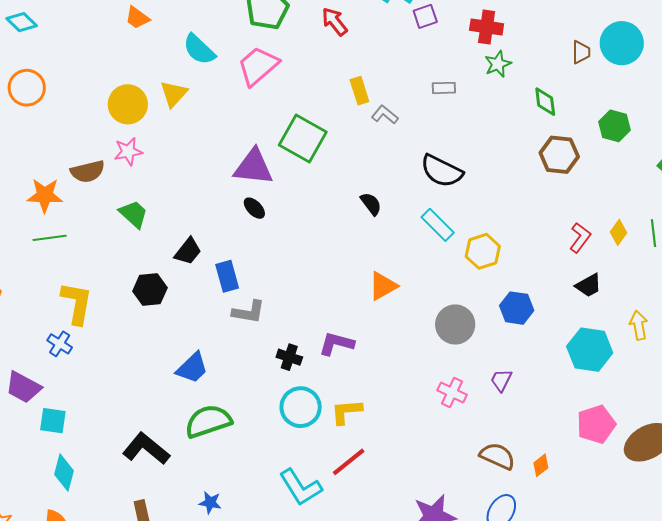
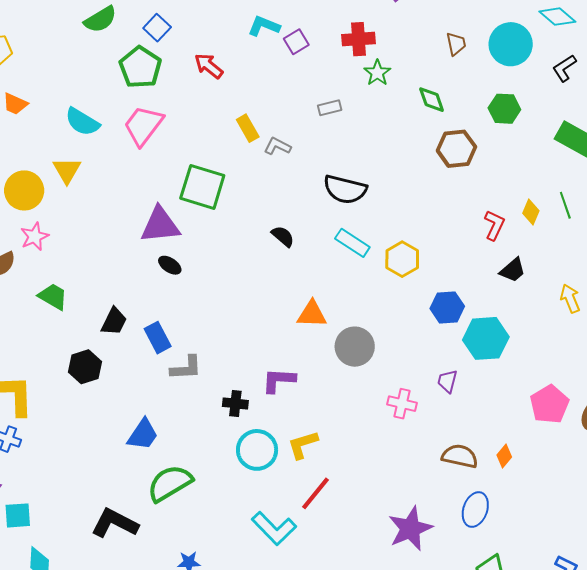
cyan circle: (622, 43) -> (511, 44), moved
orange triangle: (383, 286) -> (312, 314), turned 44
gray circle: (455, 324) -> (355, 347), moved
cyan hexagon: (590, 350) -> (486, 338), moved

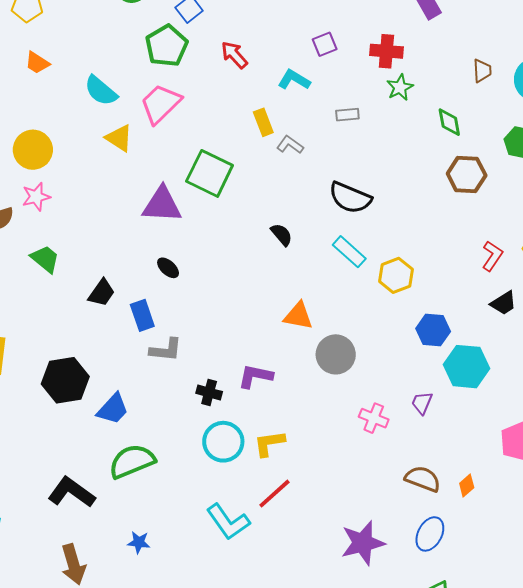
cyan L-shape: (264, 26) -> (294, 80), moved
yellow triangle: (67, 170) -> (119, 138), moved, turned -36
black ellipse: (170, 265) -> (168, 268), moved
black hexagon: (85, 367) -> (65, 380), moved, size x1.4

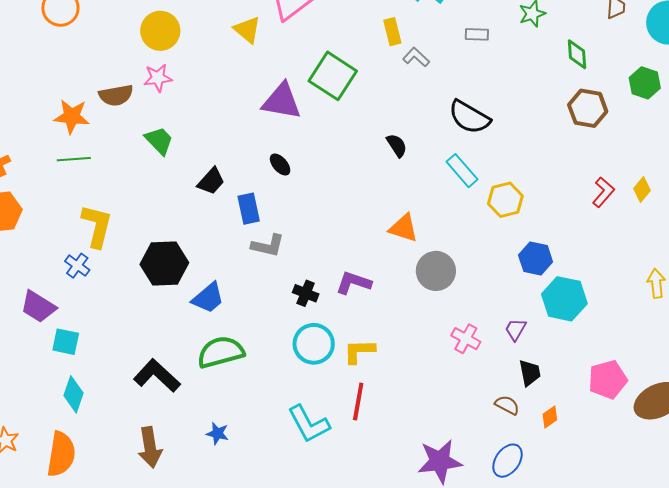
black trapezoid: (504, 303) -> (530, 373), moved, turned -76
brown semicircle: (423, 479) -> (507, 405), size x0.7
red line: (274, 494) -> (358, 402), turned -45

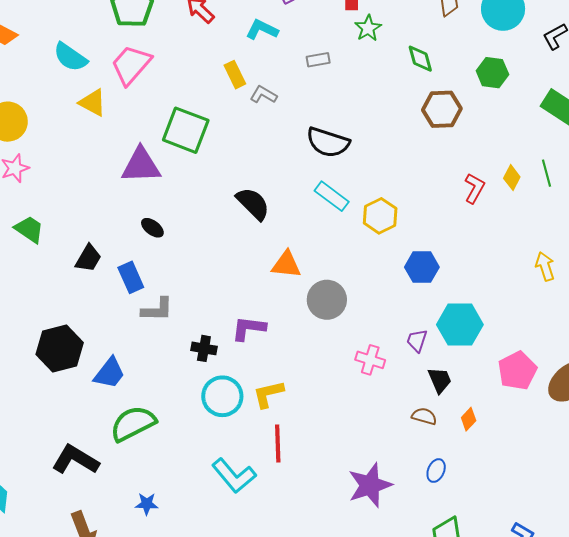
black semicircle: (397, 145) -> (253, 204), moved, size x1.5
cyan hexagon: (564, 299) -> (460, 325), moved
blue ellipse: (508, 461) -> (436, 471), size x0.7

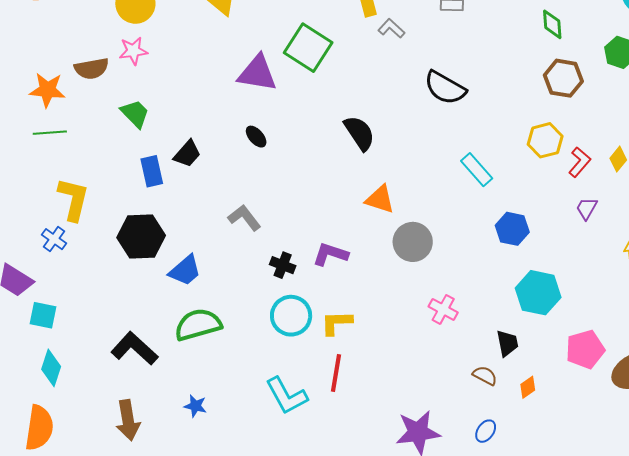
cyan rectangle: (332, 196) -> (477, 170), moved
yellow hexagon: (380, 216) -> (545, 140), moved
blue rectangle: (131, 277) -> (152, 171), moved
gray L-shape: (157, 310) -> (244, 218), turned -140
purple trapezoid: (417, 341) -> (587, 208), moved

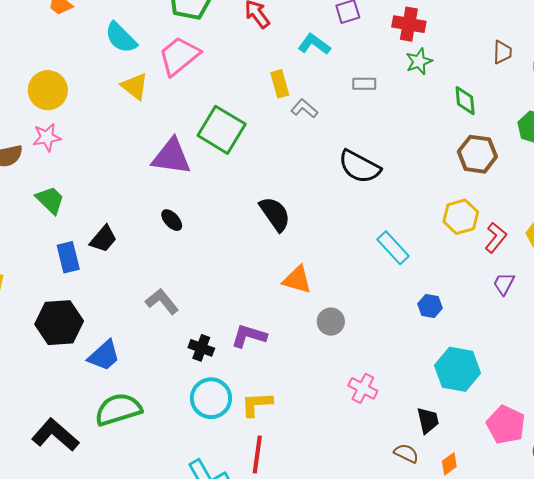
blue hexagon: (512, 229) -> (430, 306), size x0.7
gray circle: (413, 242) -> (331, 322), size x0.7
pink pentagon: (585, 349) -> (506, 425), turned -30

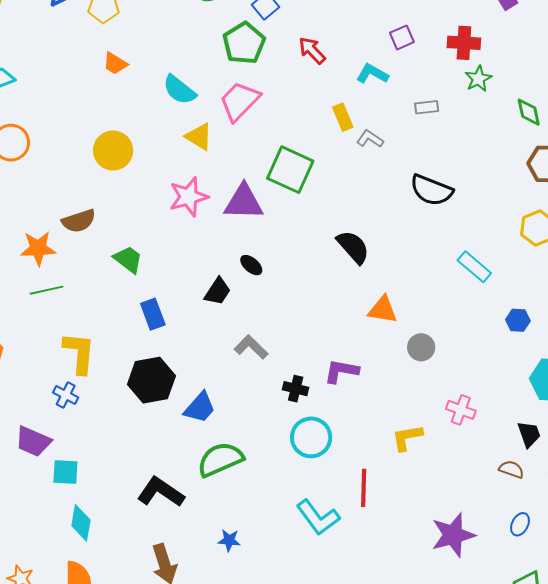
pink star: (47, 137) -> (189, 197), moved, size x1.4
black trapezoid: (103, 239) -> (218, 291), moved
yellow L-shape: (257, 404) -> (407, 437), moved

